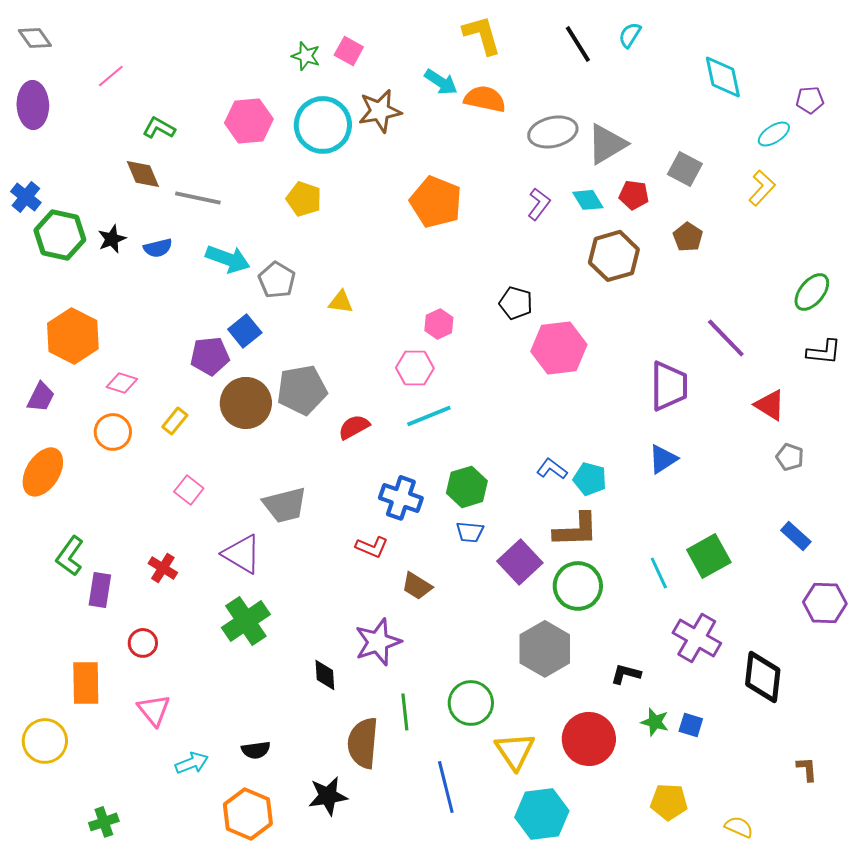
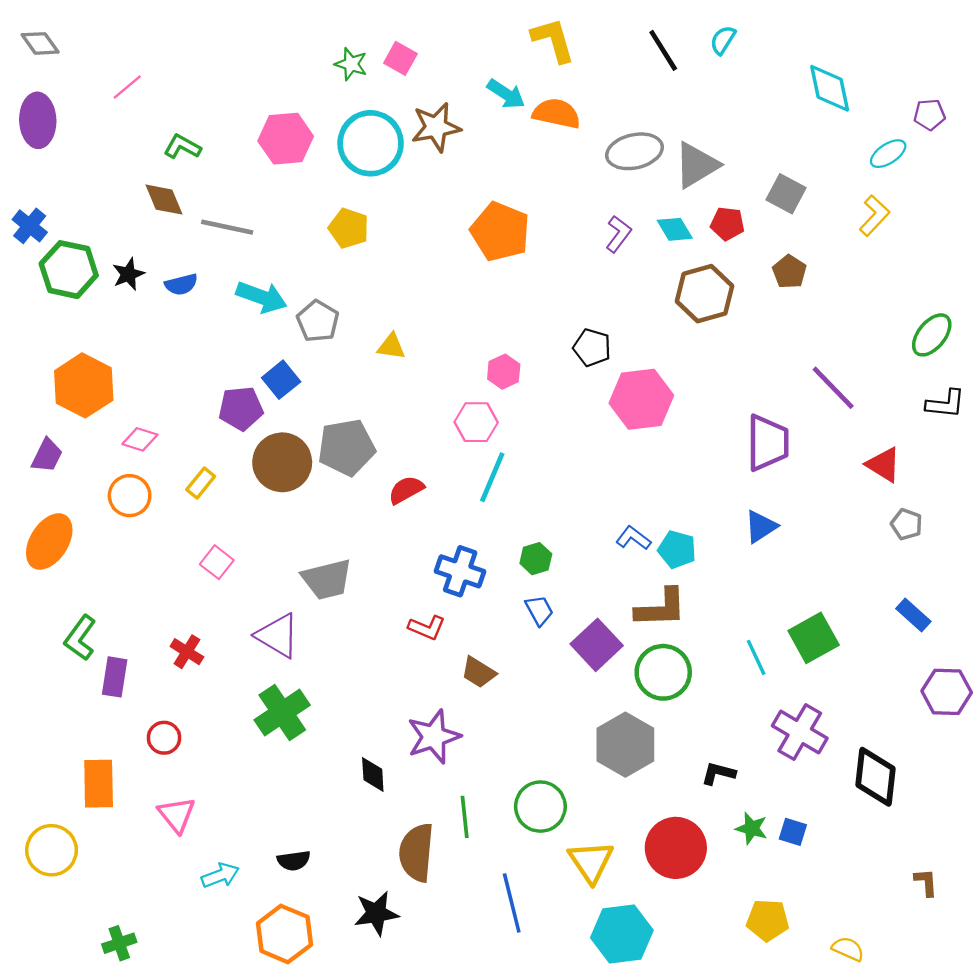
cyan line: (429, 416) -> (492, 477), turned -45
green hexagon: (467, 487) -> (536, 559), size x0.7
blue trapezoid: (470, 532) -> (539, 610), turned -124

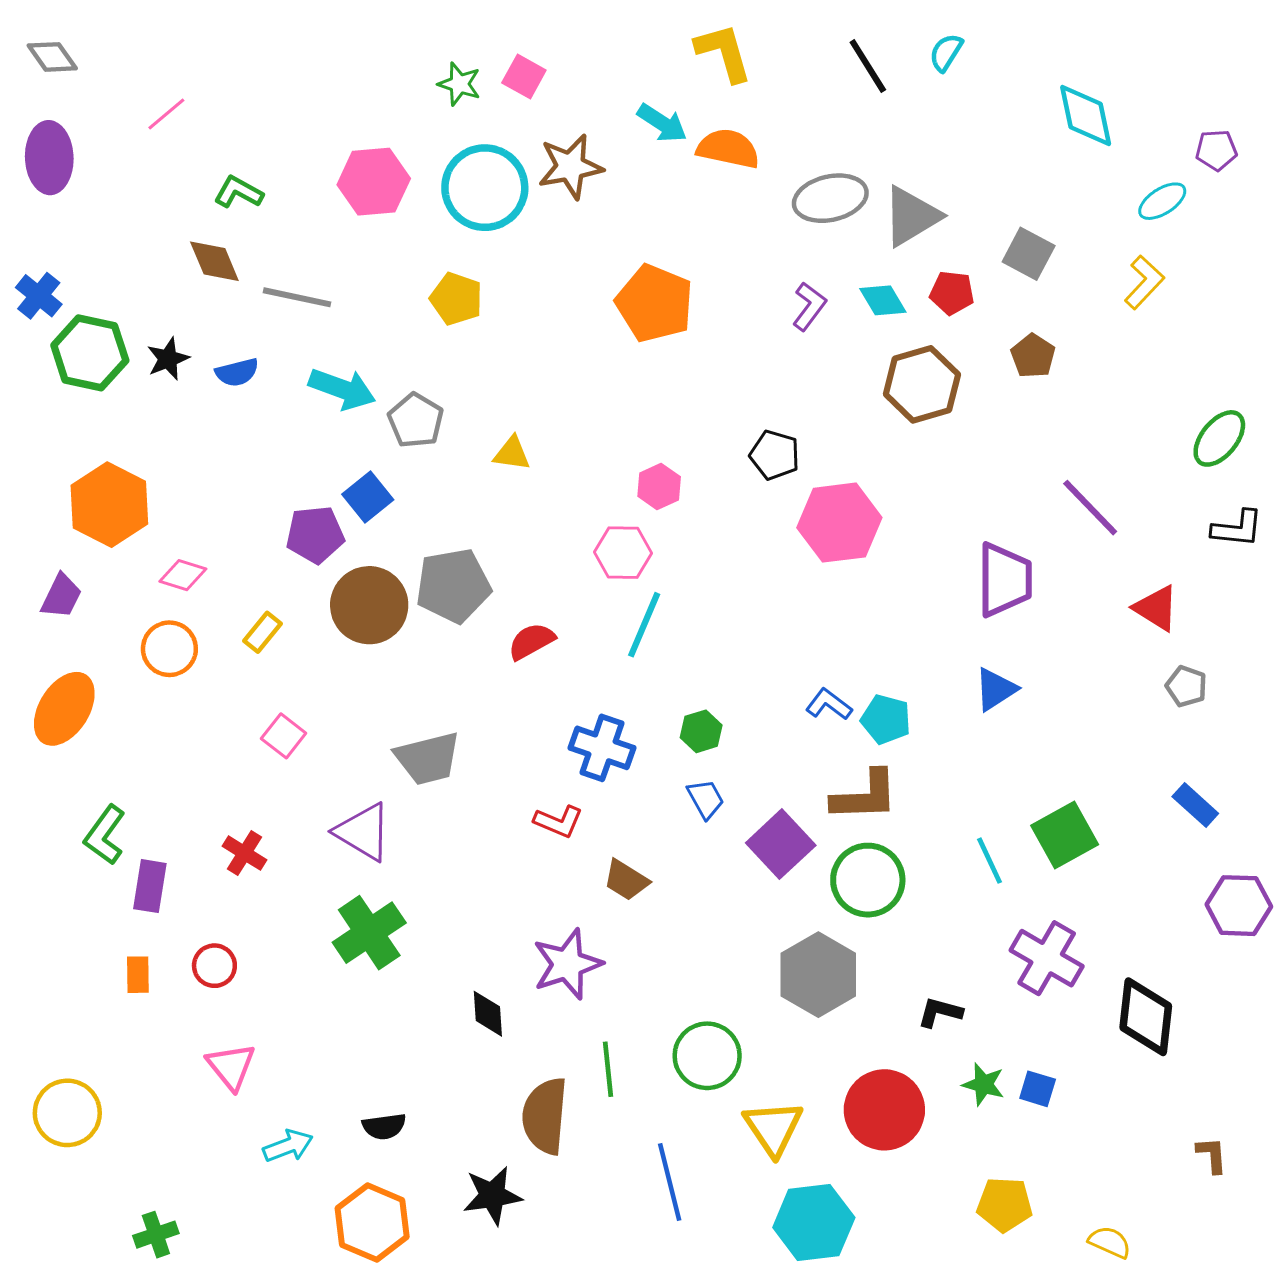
orange rectangle: (99, 784) -> (138, 975), moved, size x0.6

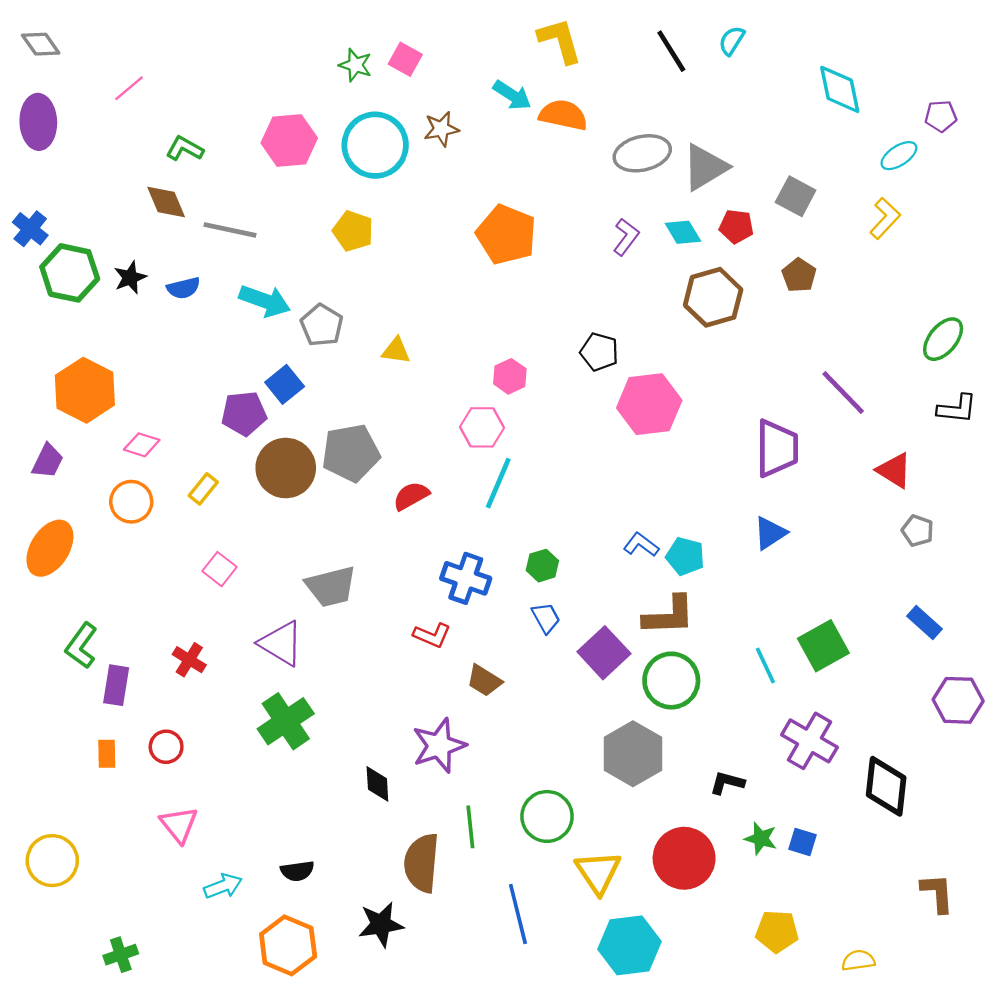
brown star: (570, 167) -> (441, 129), size x0.7
brown L-shape: (1212, 1155) -> (937, 893), size x1.4
yellow semicircle: (1110, 1242) -> (858, 960), turned -32

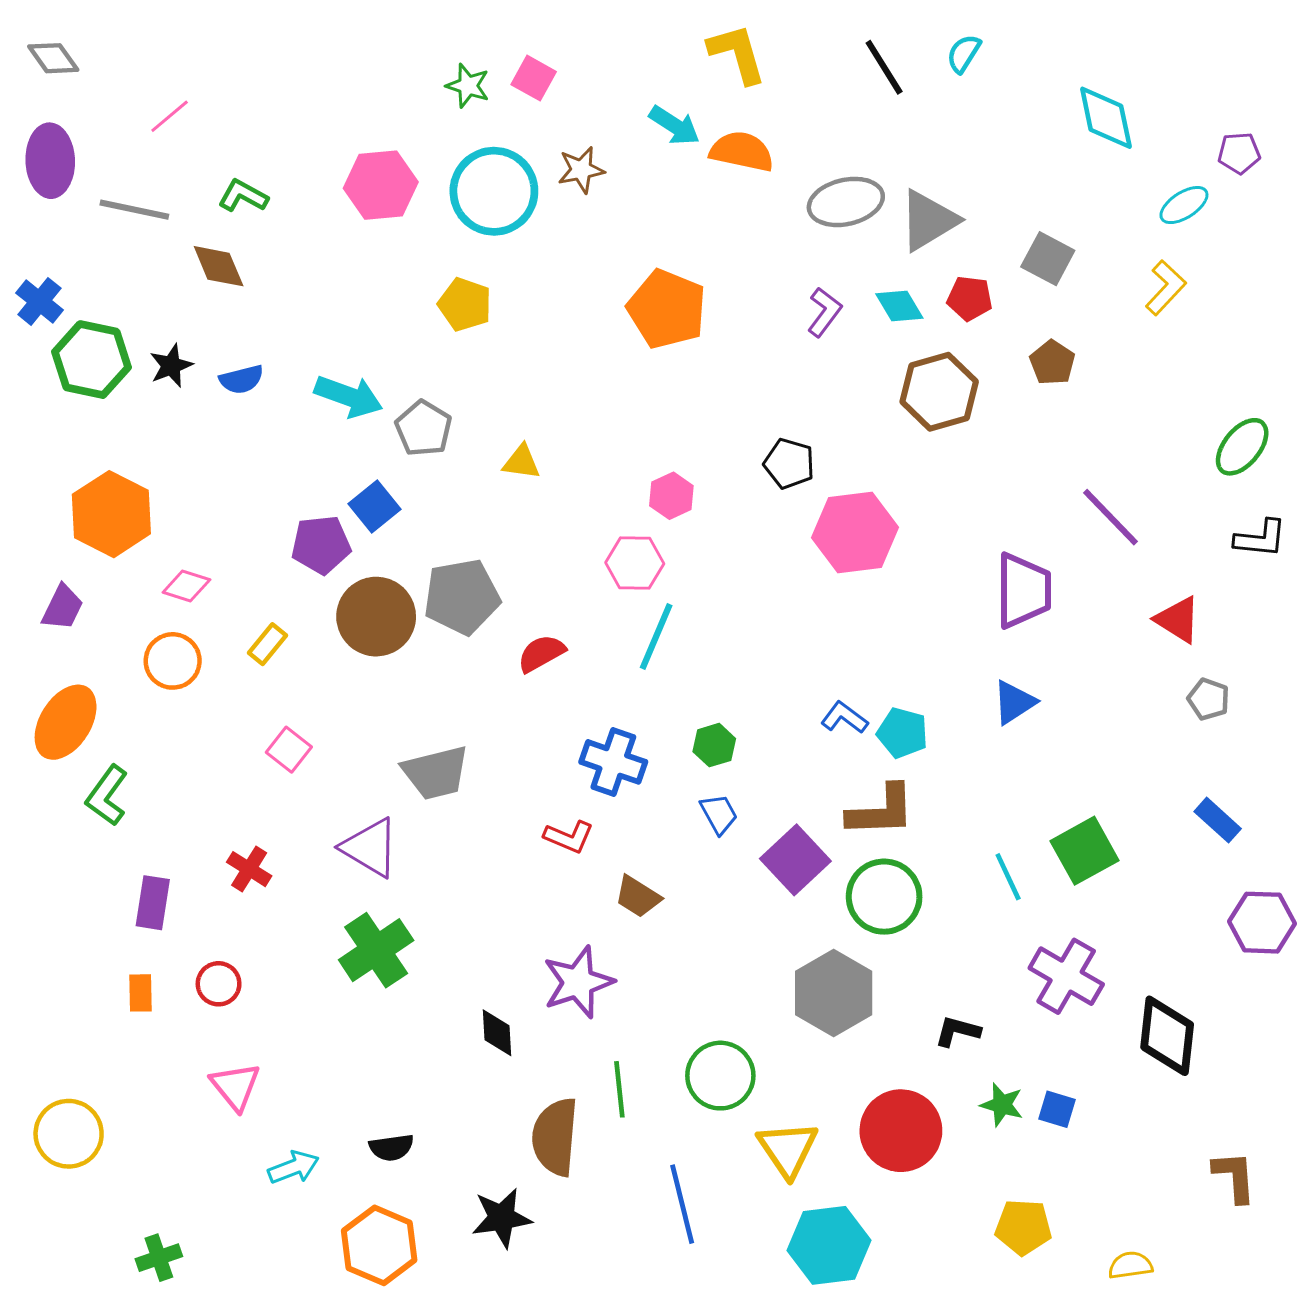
gray line: (230, 230) -> (134, 210), moved
green L-shape: (81, 646) -> (107, 796), moved

